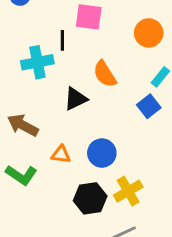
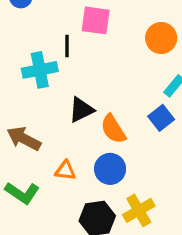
orange semicircle: (105, 74) -> (113, 129), moved

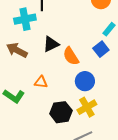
brown arrow: (24, 139) -> (17, 50), moved
blue circle: (110, 169) -> (85, 81), moved

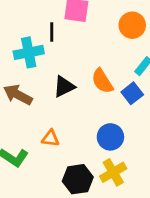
orange semicircle: (71, 56) -> (102, 81), moved

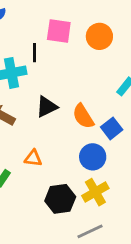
orange circle: (132, 25) -> (99, 36), moved
orange semicircle: (102, 81) -> (83, 116), moved
blue square: (132, 93) -> (112, 128), moved

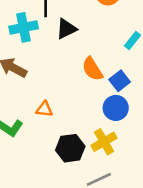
black triangle: (47, 107) -> (66, 29), moved
blue circle: (93, 157) -> (116, 108), moved

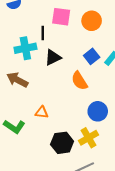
black triangle: (66, 29) -> (53, 57), moved
blue square: (120, 81) -> (92, 56), moved

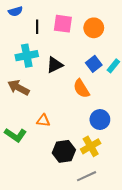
black line: (43, 33) -> (37, 27), moved

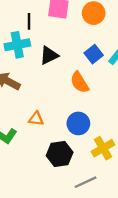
black line: (37, 27) -> (29, 21), moved
blue circle: (100, 120) -> (78, 123), moved
yellow cross: (91, 146) -> (103, 148), moved

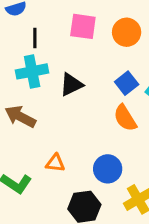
black line: (29, 21) -> (35, 38), moved
orange semicircle: (80, 82) -> (125, 118), moved

